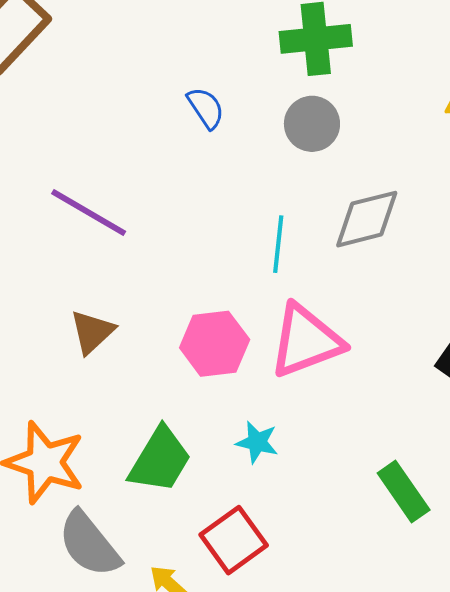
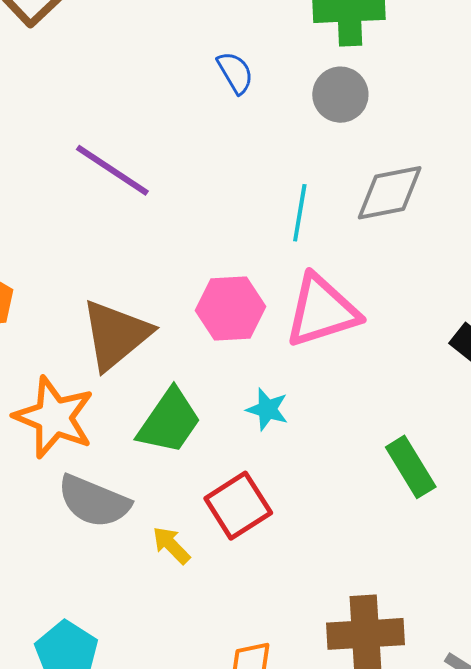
brown triangle: (92, 332) -> (116, 335), moved, size x1.6
gray semicircle: (89, 544) -> (94, 501), turned -32

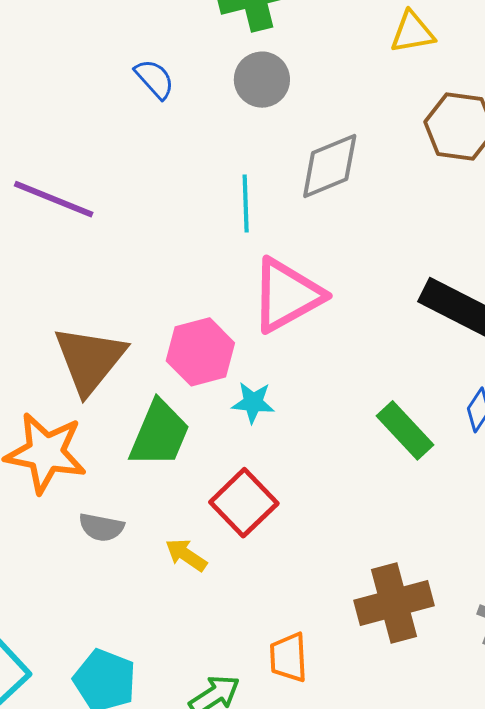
pink hexagon: (230, 309) -> (200, 352), moved
gray semicircle: (94, 501) -> (101, 527), size x0.6

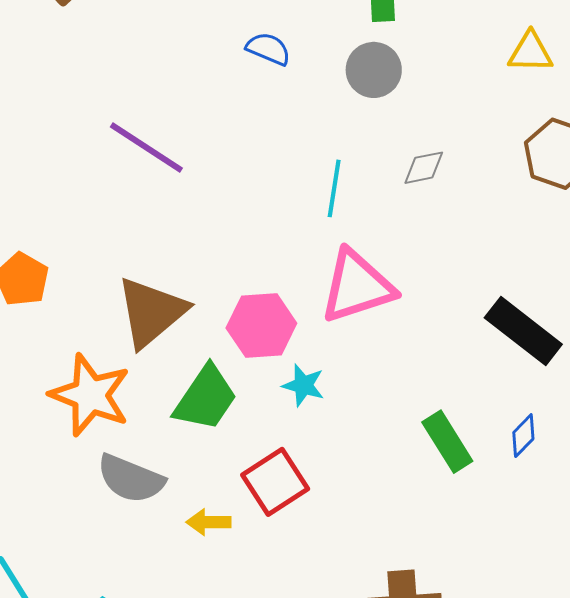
blue semicircle: (154, 79) -> (268, 49), turned -36
gray diamond: (330, 166) -> (424, 168), size x0.6
gray semicircle: (101, 527) -> (131, 479), size x1.5
yellow arrow: (186, 555) -> (209, 522), turned -45

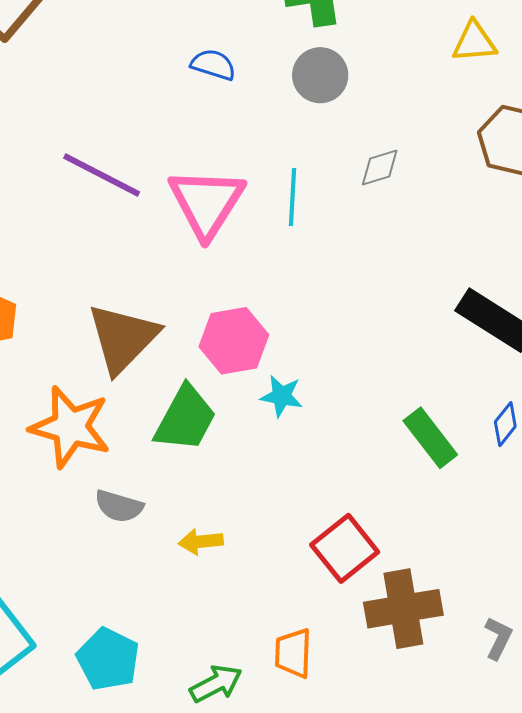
pink triangle: (357, 286) -> (207, 203), moved, turned -34
gray semicircle: (131, 479) -> (119, 506), size x0.7
red square: (275, 482) -> (345, 548), moved

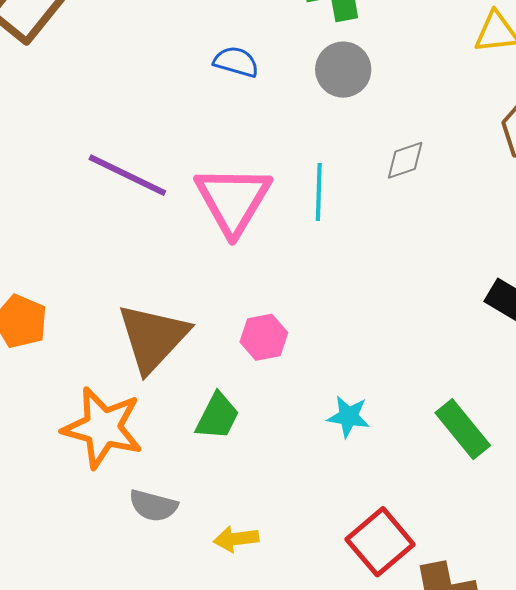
pink hexagon: (234, 341) -> (264, 337), size x0.7
cyan star: (281, 396) -> (348, 417), moved
green trapezoid: (185, 419) -> (217, 416), size x0.7

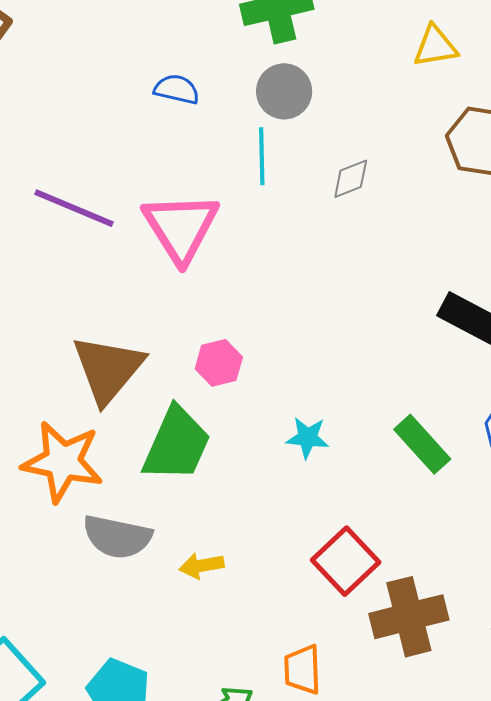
cyan line: (319, 192) -> (262, 156), moved
green trapezoid: (217, 416) -> (177, 444), size x1.6
gray semicircle: (153, 506) -> (117, 537), size x1.4

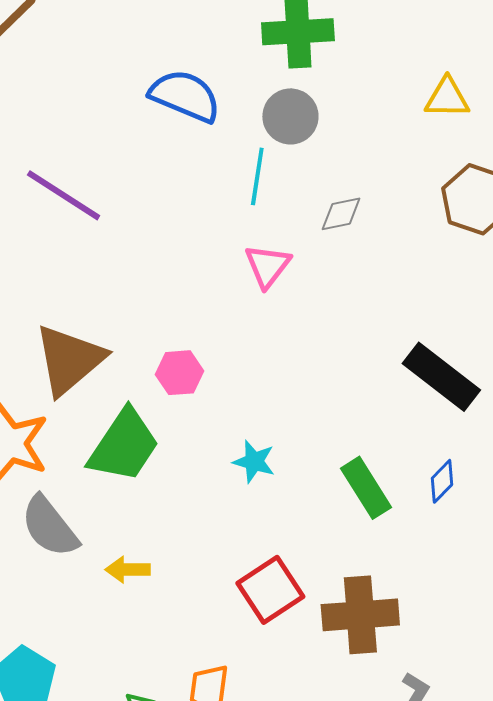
blue semicircle: (177, 89) -> (185, 96), size x1.6
pink triangle: (181, 227) -> (268, 266), moved, size x0.6
gray semicircle: (117, 537) -> (50, 527), turned 30
brown cross: (409, 617) -> (360, 615), moved

